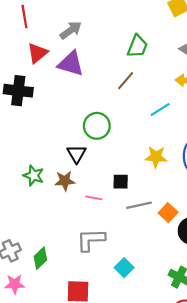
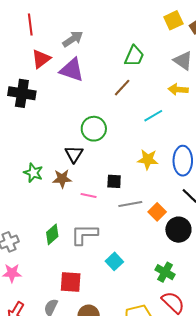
green diamond: (40, 258) -> (52, 234), moved

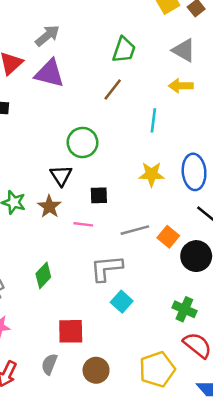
cyan line: (153, 116) -> (153, 120), turned -48
brown star: (62, 179) -> (49, 207), turned -30
black square: (114, 181) -> (99, 195), moved
gray L-shape: (84, 234) -> (106, 268), moved

